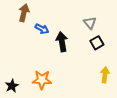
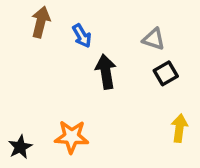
gray triangle: (90, 23) -> (154, 39), turned -32
blue arrow: (42, 29) -> (82, 36), moved, turned 32

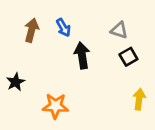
brown arrow: (41, 22) -> (31, 30), moved
black star: (20, 147) -> (16, 82), moved

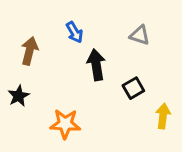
brown arrow: (31, 30) -> (29, 51), moved
black square: (128, 57) -> (133, 88), moved

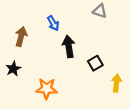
gray triangle: (140, 35) -> (100, 11), moved

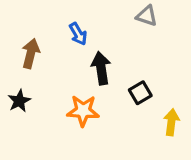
orange star: (47, 89) -> (83, 111), moved

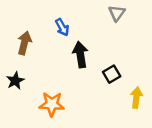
gray triangle: (147, 16) -> (117, 13), turned 48
orange star: (83, 111) -> (52, 104), moved

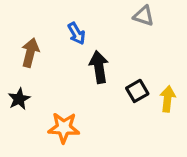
gray triangle: (117, 13) -> (144, 16), turned -48
yellow arrow: (136, 98) -> (168, 99), moved

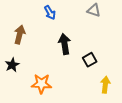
blue arrow: (77, 33) -> (50, 13), moved
yellow arrow: (168, 99) -> (105, 85), moved

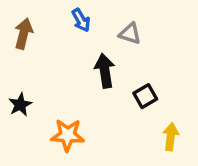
gray triangle: (94, 10) -> (130, 34), moved
brown arrow: (20, 35) -> (24, 34), moved

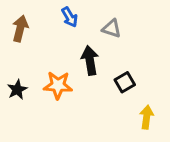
orange star: (68, 135) -> (58, 85), moved

